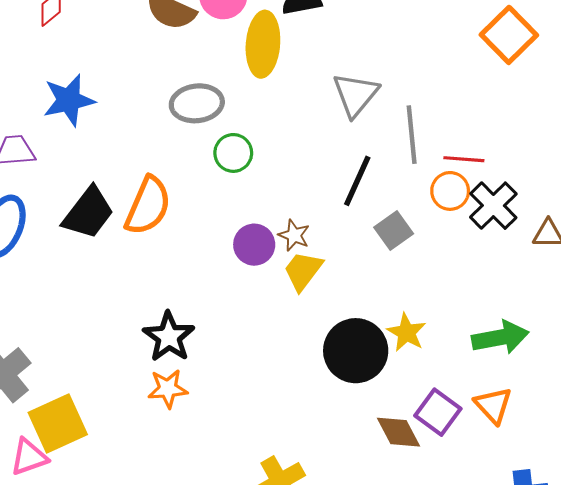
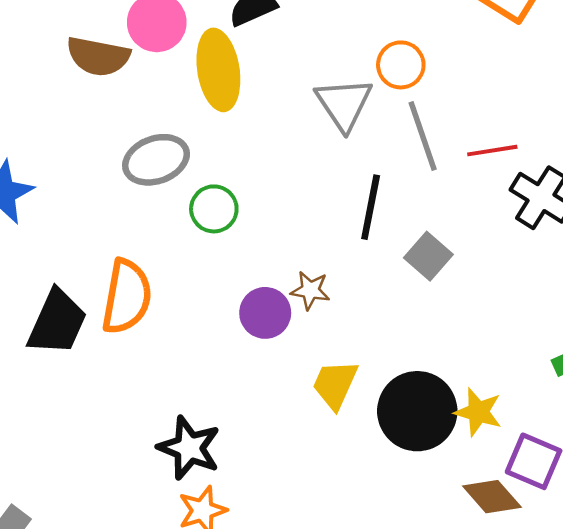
orange circle: (450, 191) -> (401, 65), moved
yellow trapezoid: (303, 271) -> (335, 384), moved
yellow star: (406, 333) -> (478, 412), moved

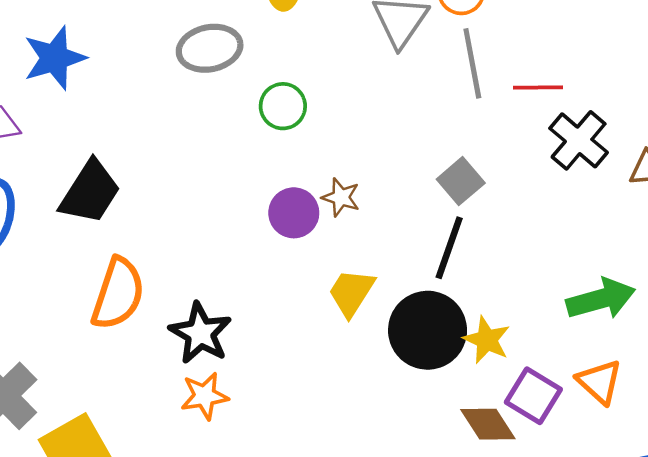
black line: (371, 207) -> (449, 248), moved
green circle: (214, 209) -> (283, 106), moved
orange semicircle: (127, 297) -> (118, 294), moved

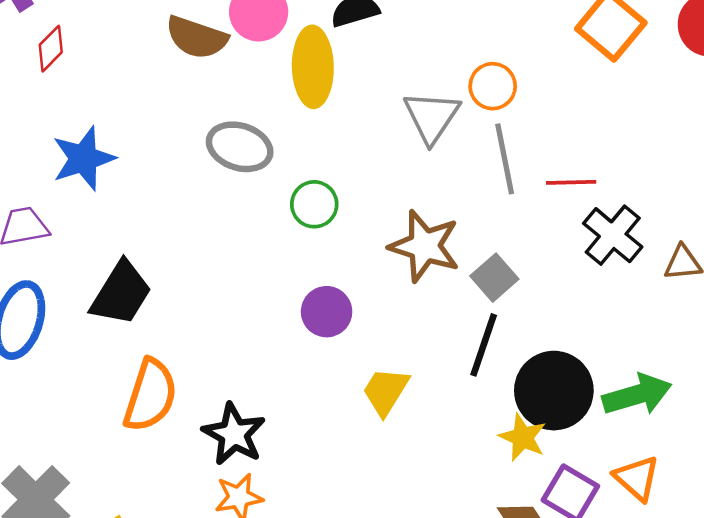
gray ellipse: (210, 48) -> (240, 147), turned 30
brown star: (341, 197) -> (425, 246), moved, size x1.8
black circle: (428, 330) -> (554, 391), moved

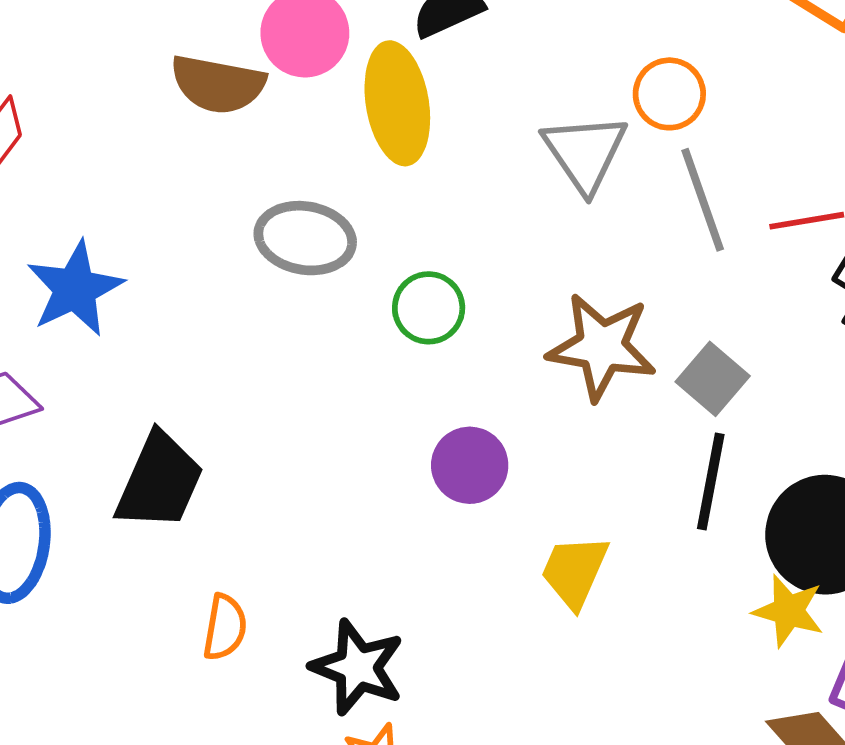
orange semicircle: (150, 395) -> (225, 627), size x0.6

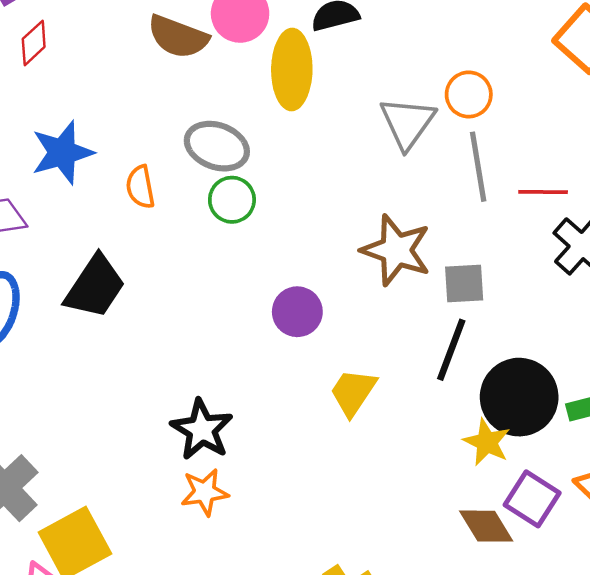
green circle: (429, 308) -> (232, 200), moved
gray square: (713, 379) -> (464, 284), turned 36
orange semicircle: (225, 627) -> (140, 187), moved, turned 150

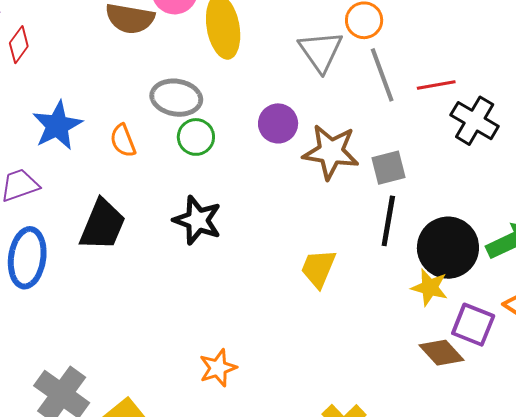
purple circle: (297, 312) -> (278, 123), moved
black star: (202, 430) -> (197, 220), moved

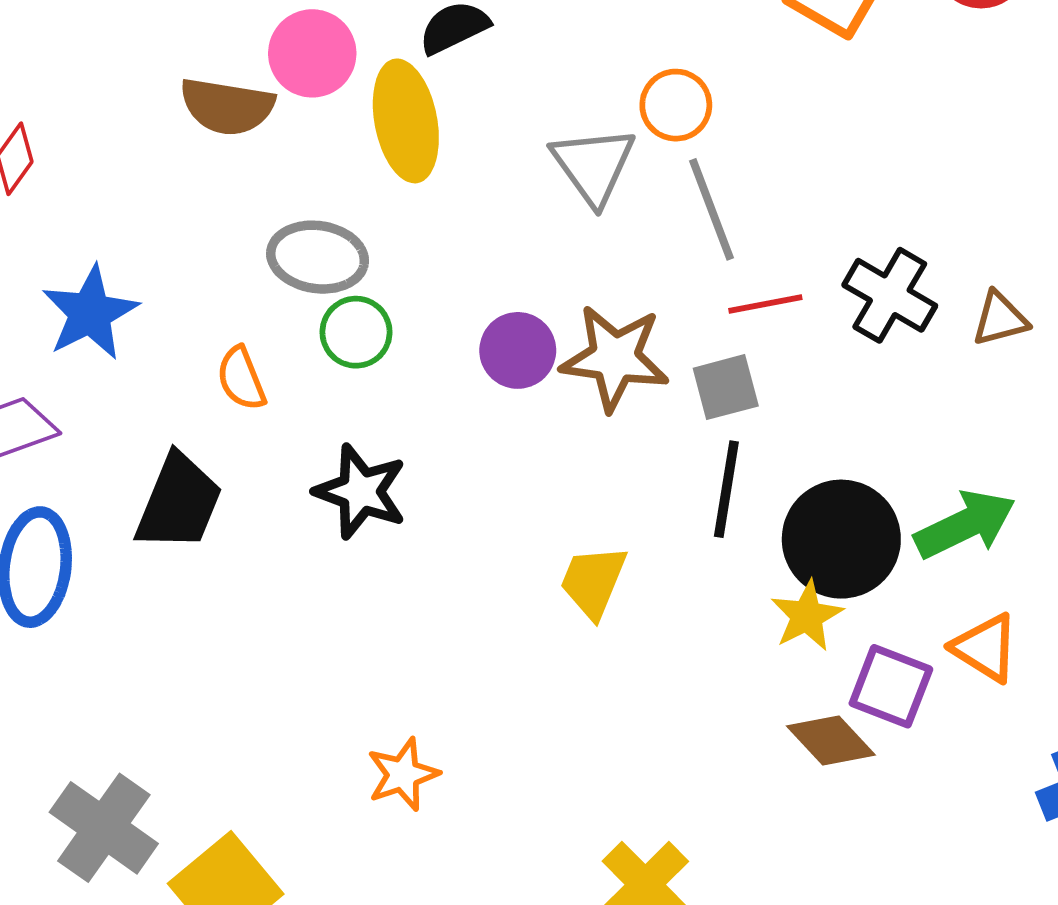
red line: (436, 85) -> (765, 304), moved
purple circle: (278, 123) -> (518, 350), moved
orange semicircle: (123, 141) -> (241, 379), moved
yellow star: (430, 287) -> (807, 616), turned 30

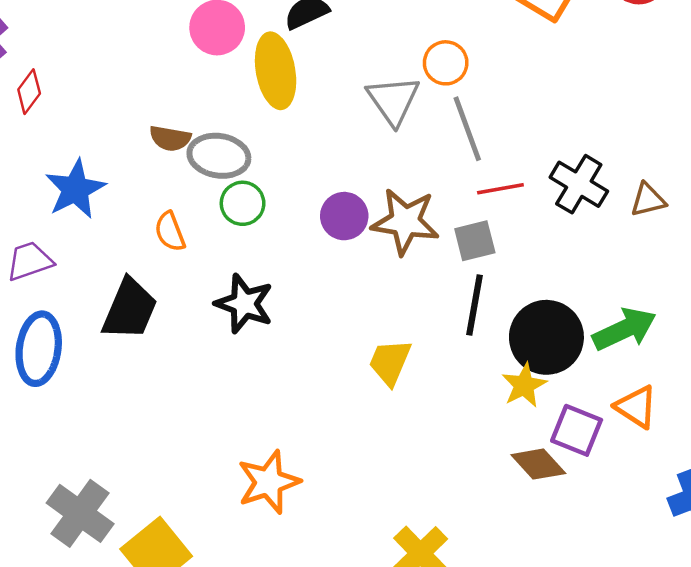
brown semicircle: (227, 106) -> (170, 138), moved, size x0.7
orange star: (403, 774) -> (269, 482), size x1.4

